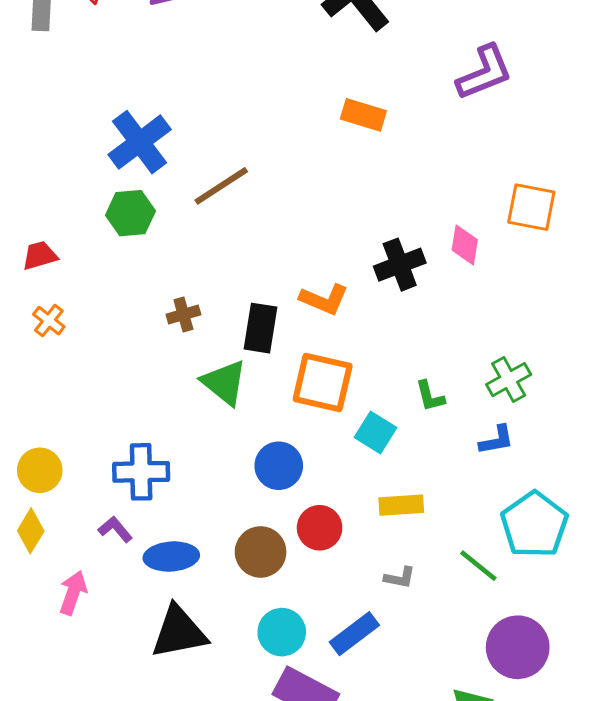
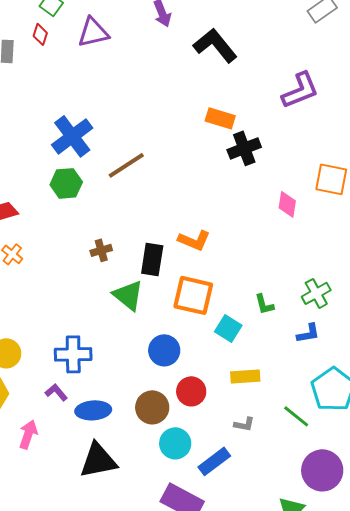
black cross: (400, 265) -> (244, 148), moved
cyan circle: (282, 632) -> (175, 443), moved

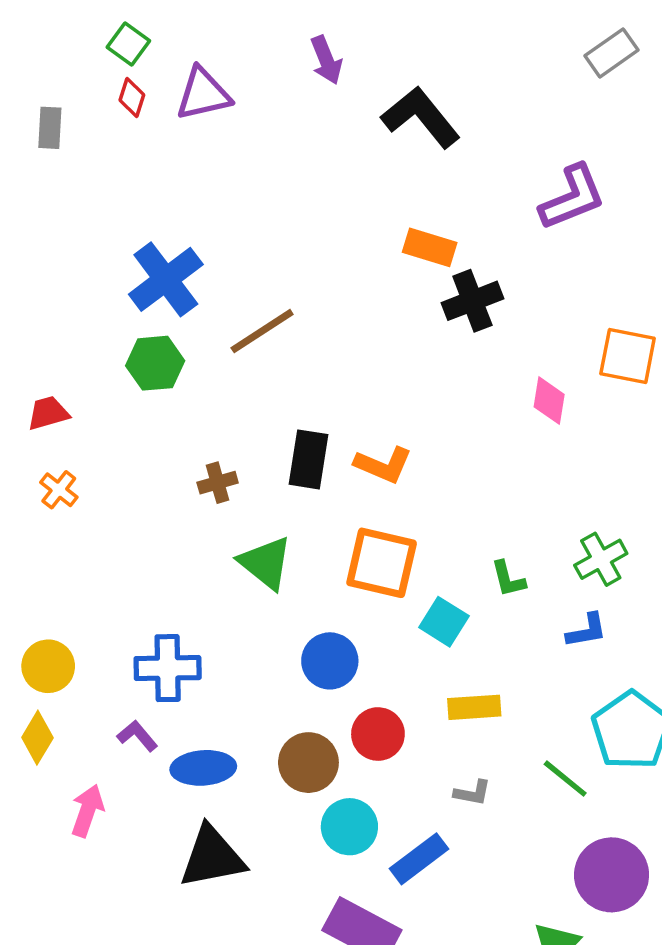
red diamond: (40, 34) -> (132, 98), moved
black rectangle: (152, 259) -> (308, 459), moved

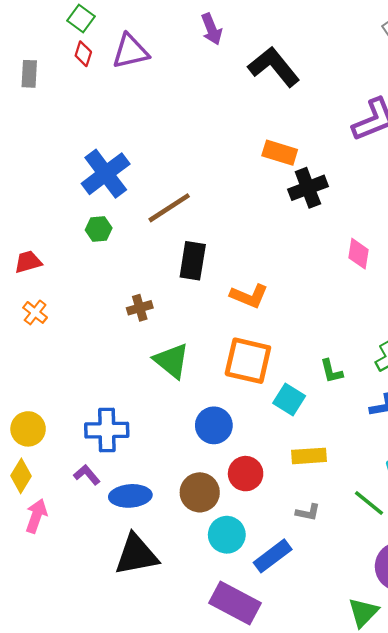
green hexagon: (155, 363) -> (99, 229), size x0.7
black rectangle: (308, 459) -> (193, 261), moved
pink arrow: (87, 811) -> (36, 516), moved

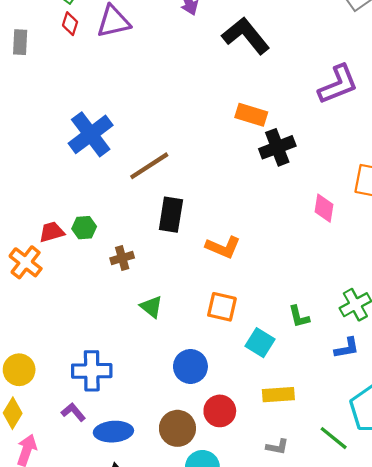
green hexagon: (99, 229) -> (84, 228), moved
red trapezoid: (28, 262) -> (52, 232), moved
orange cross: (35, 312) -> (26, 262), size x1.4
green triangle: (172, 361) -> (151, 307), size x0.7
orange square: (248, 361) -> (222, 307), size x0.7

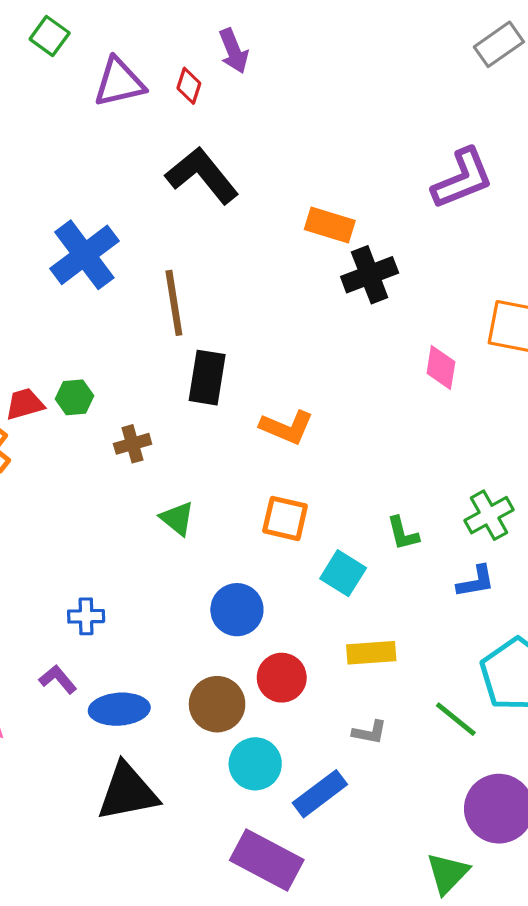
red diamond: (70, 24) -> (189, 86), moved
black L-shape: (246, 36) -> (202, 175), moved
brown line: (149, 166) -> (174, 303), turned -66
blue cross: (92, 371) -> (86, 616), size x0.6

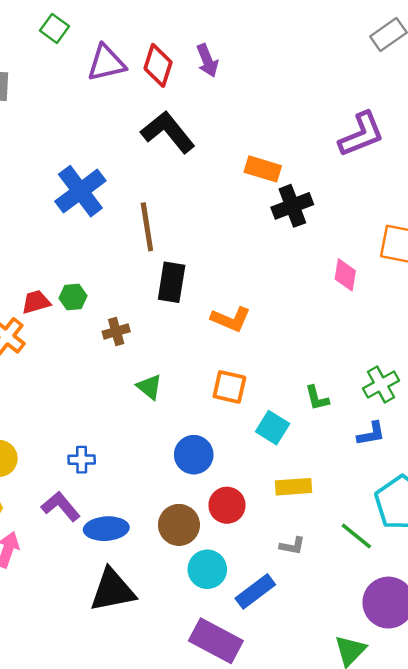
purple arrow: (234, 51) -> (207, 60), moved
red diamond: (189, 86) -> (158, 65), size x1.6
purple L-shape: (58, 679) -> (61, 506), size x1.4

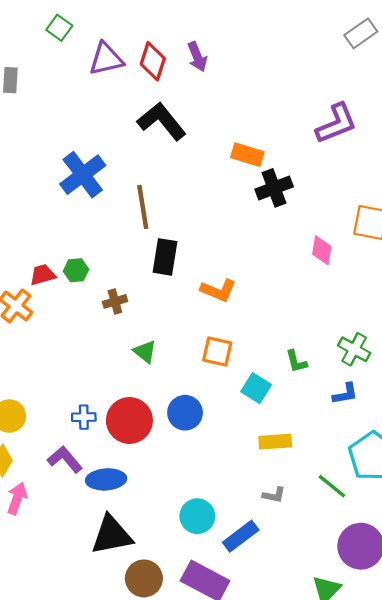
green cross: (381, 384) -> (354, 349), turned -32
red circle: (227, 505) -> (129, 420), moved, size x1.4
brown circle: (179, 525) -> (144, 578), moved

